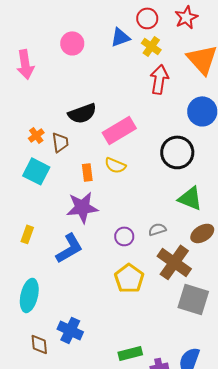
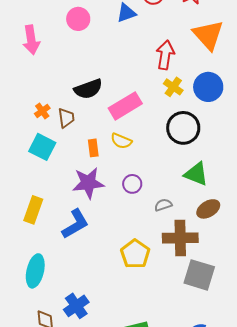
yellow cross: (151, 46) -> (173, 87), moved
yellow rectangle: (27, 234) -> (33, 210), size x1.5
purple circle: (124, 236) -> (132, 184), moved
brown cross: (174, 262) -> (180, 238), turned -36
blue cross: (70, 330) -> (76, 306), turned 30

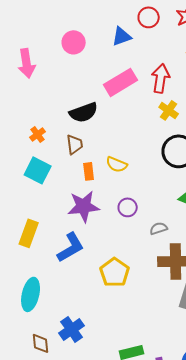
pink rectangle: (125, 106) -> (121, 82), moved
brown trapezoid: (66, 118) -> (75, 144), moved
yellow pentagon: (135, 254) -> (115, 272), moved

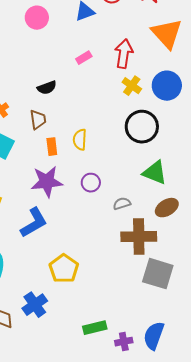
pink rectangle: (121, 82) -> (84, 58), size x0.5
black semicircle: (84, 112) -> (47, 88), size x0.7
yellow semicircle: (117, 164) -> (80, 140), turned 70
yellow pentagon: (115, 272) -> (64, 269), moved

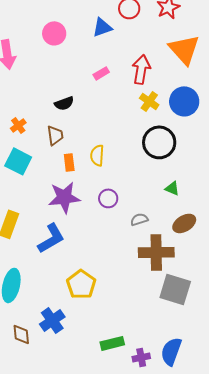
green triangle: (155, 173) -> (172, 188), size x0.6

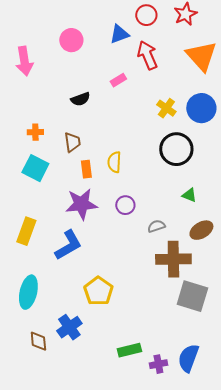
red arrow: (141, 69) -> (147, 55), moved, turned -32
black semicircle: (64, 103) -> (80, 99), moved
orange cross: (18, 125) -> (35, 132), turned 35

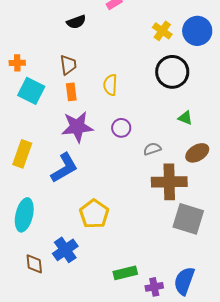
orange cross: (35, 132) -> (17, 63), moved
orange rectangle: (86, 169) -> (71, 92), moved

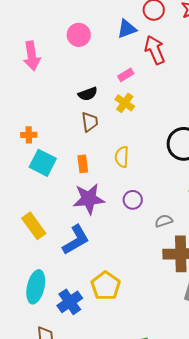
yellow cross: (162, 31) -> (125, 103), moved
brown trapezoid: (68, 65) -> (90, 122), moved
yellow rectangle: (22, 154) -> (34, 226), turned -56
blue cross: (65, 250) -> (70, 302), moved

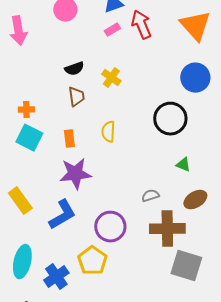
pink rectangle: (126, 75) -> (112, 30), moved
orange cross: (29, 135) -> (26, 110), moved
purple circle: (133, 200) -> (110, 227), moved, size x1.6

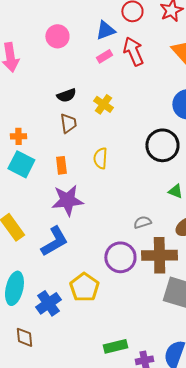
purple circle: (110, 227) -> (120, 257), moved

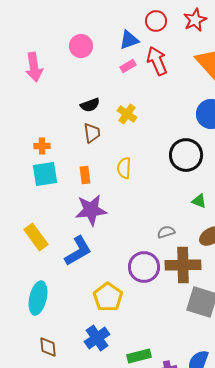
cyan square: (21, 164) -> (45, 174), turned -36
blue cross: (48, 303) -> (97, 338), moved

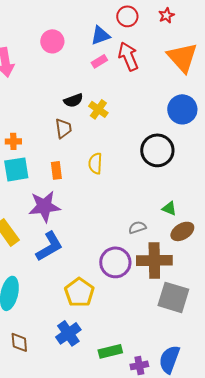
red star: (195, 20) -> (166, 15), size x0.7
black semicircle: (90, 105) -> (73, 100), moved
green triangle: (199, 201) -> (169, 208), moved
purple star: (91, 210) -> (44, 206), moved

